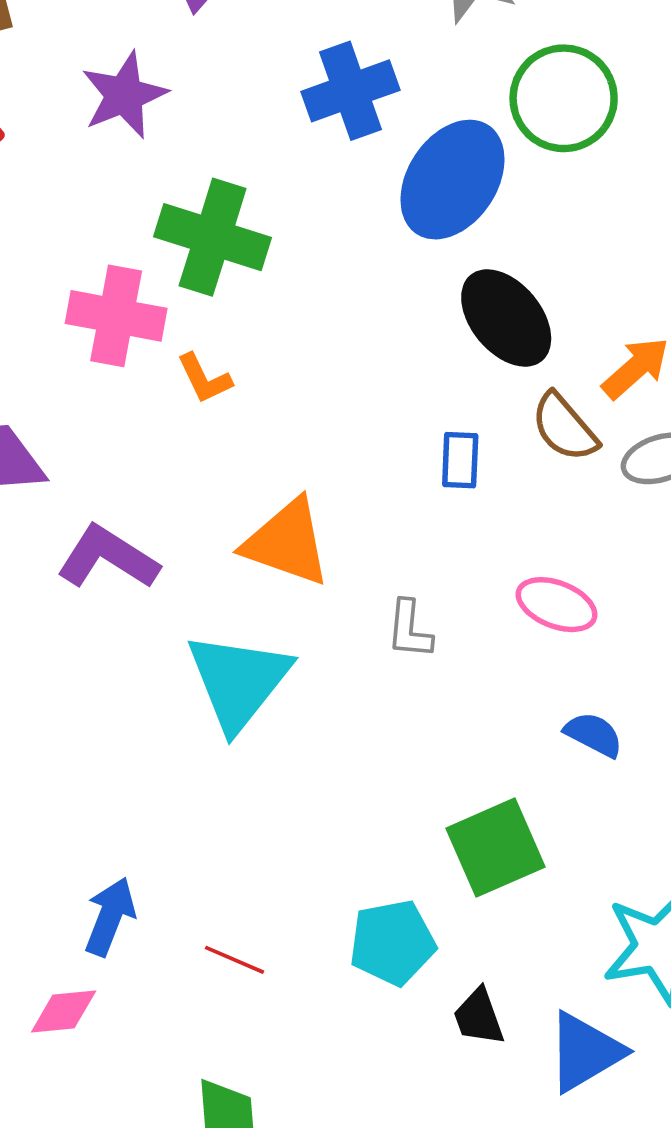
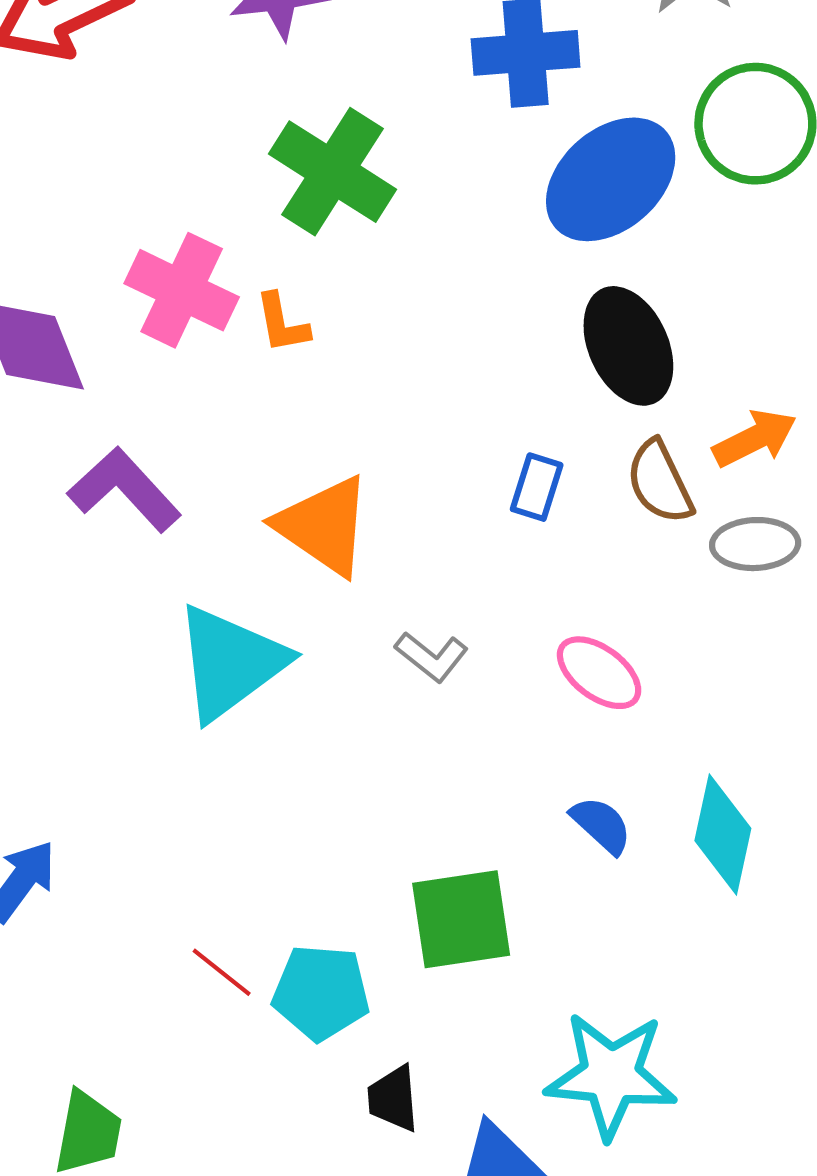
pink cross: (116, 316) -> (182, 290), moved
gray L-shape: (409, 629) -> (432, 657), turned -72
red line: (235, 960) -> (222, 972), moved

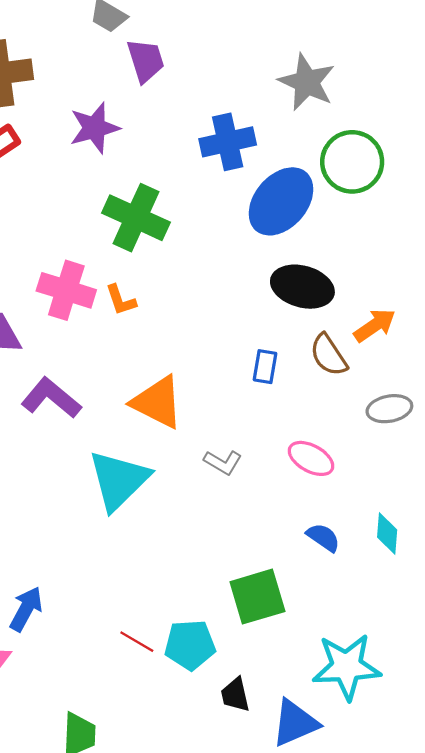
black ellipse: (628, 346) -> (302, 287), turned -42
gray ellipse: (755, 544) -> (389, 409), moved
cyan diamond: (723, 835) -> (387, 534), size x0.7

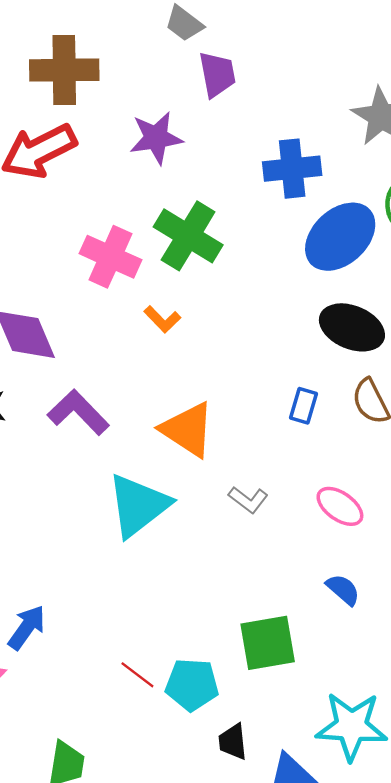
pink cross: (66, 290) -> (110, 257), moved
orange L-shape: (121, 300) -> (162, 319), turned -32

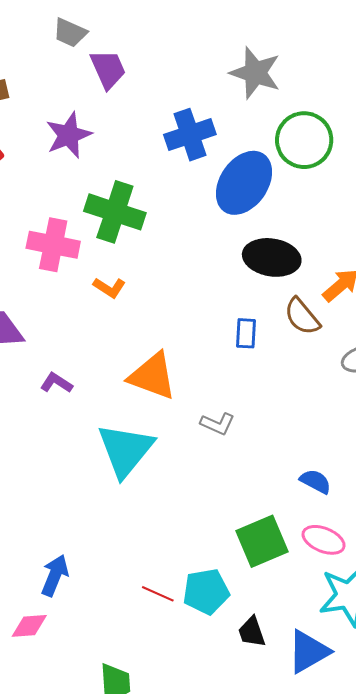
purple L-shape: (78, 412) -> (56, 383), size x0.6
pink ellipse: (340, 506) -> (324, 540), moved

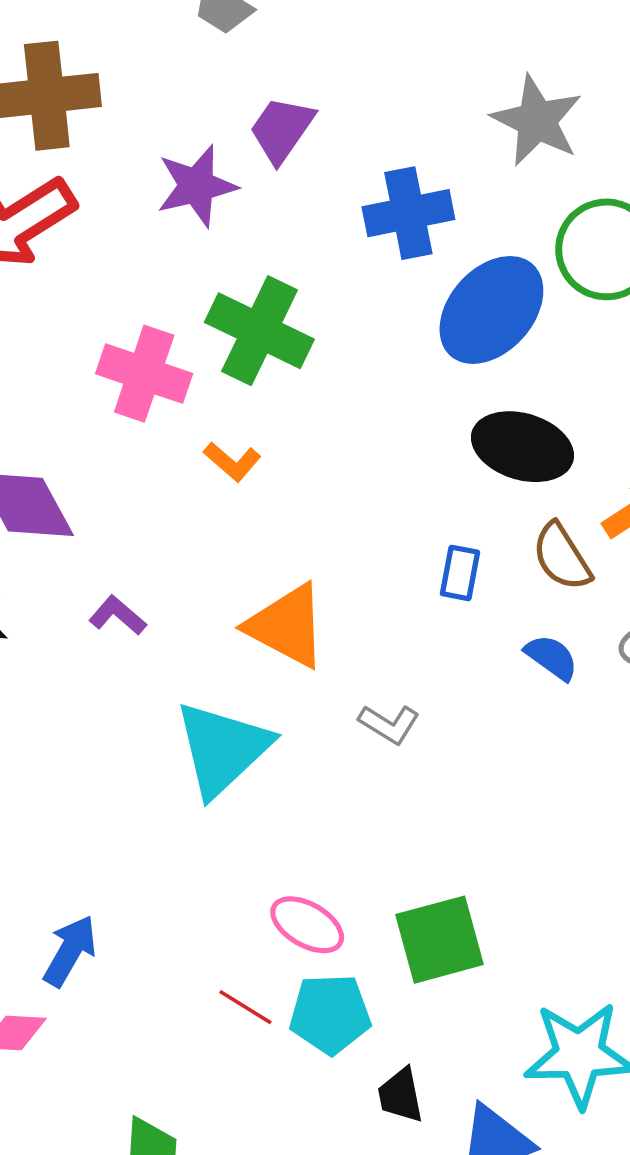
purple trapezoid: (108, 69) -> (282, 129), moved, turned -129
blue semicircle: (315, 481) -> (552, 657), moved
pink ellipse: (324, 540) -> (307, 925), moved

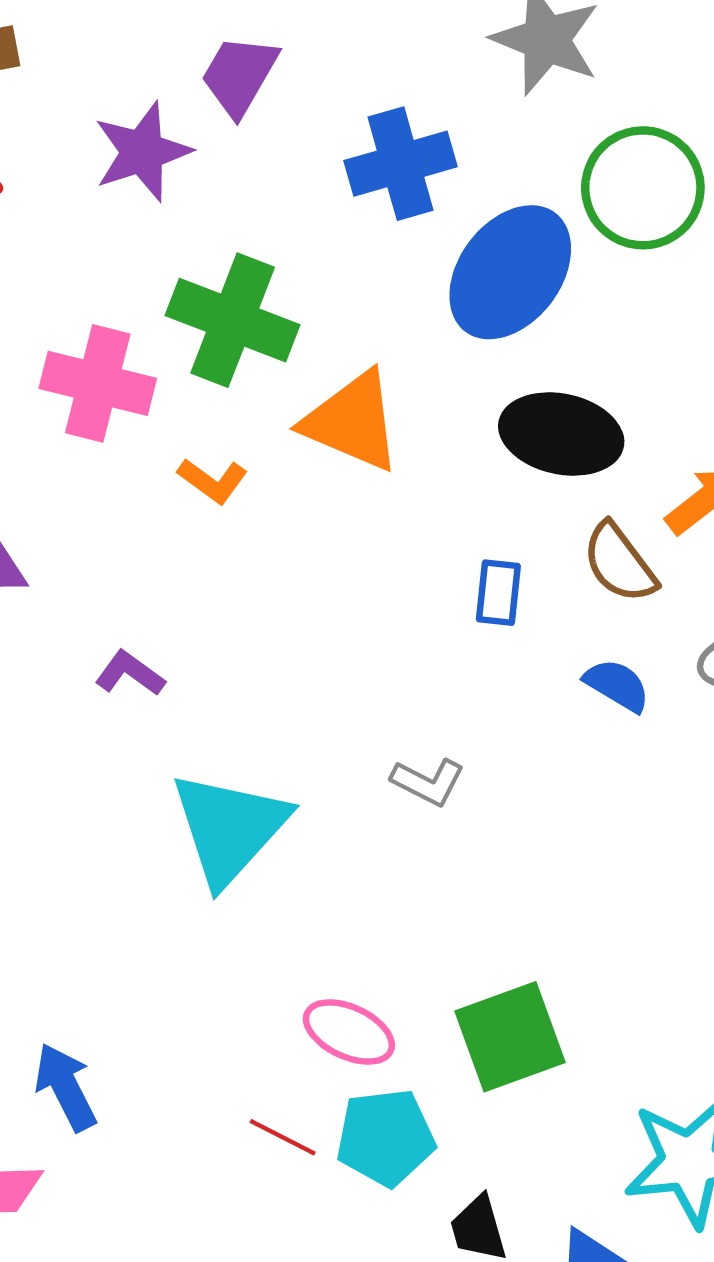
purple L-shape: (118, 615) -> (130, 673), moved
orange triangle: (287, 626) -> (352, 421), moved
blue arrow: (70, 951) -> (65, 1087), turned -52

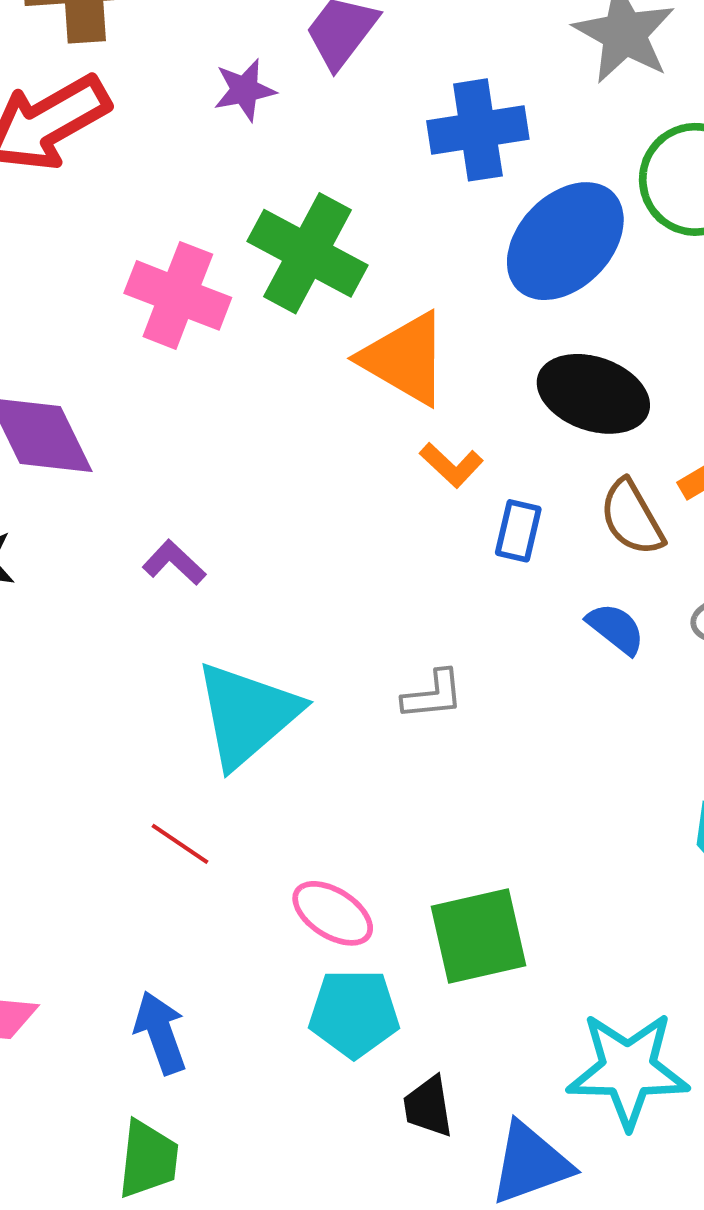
purple star: (142, 152) -> (245, 90), size x0.7
orange L-shape: (213, 481) -> (451, 465), moved
gray L-shape: (428, 782) -> (433, 695), turned -40
blue arrow: (65, 1087) -> (160, 1033), moved
red line: (283, 1137) -> (180, 844), moved

